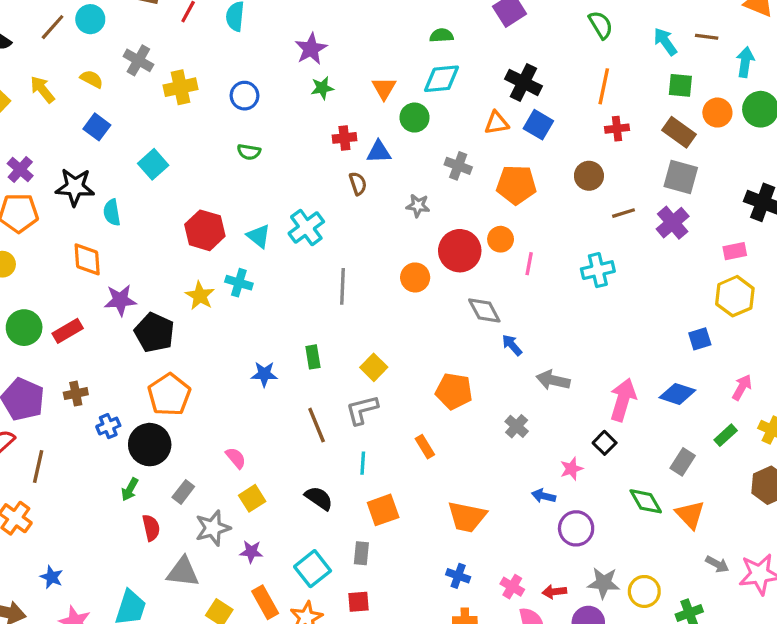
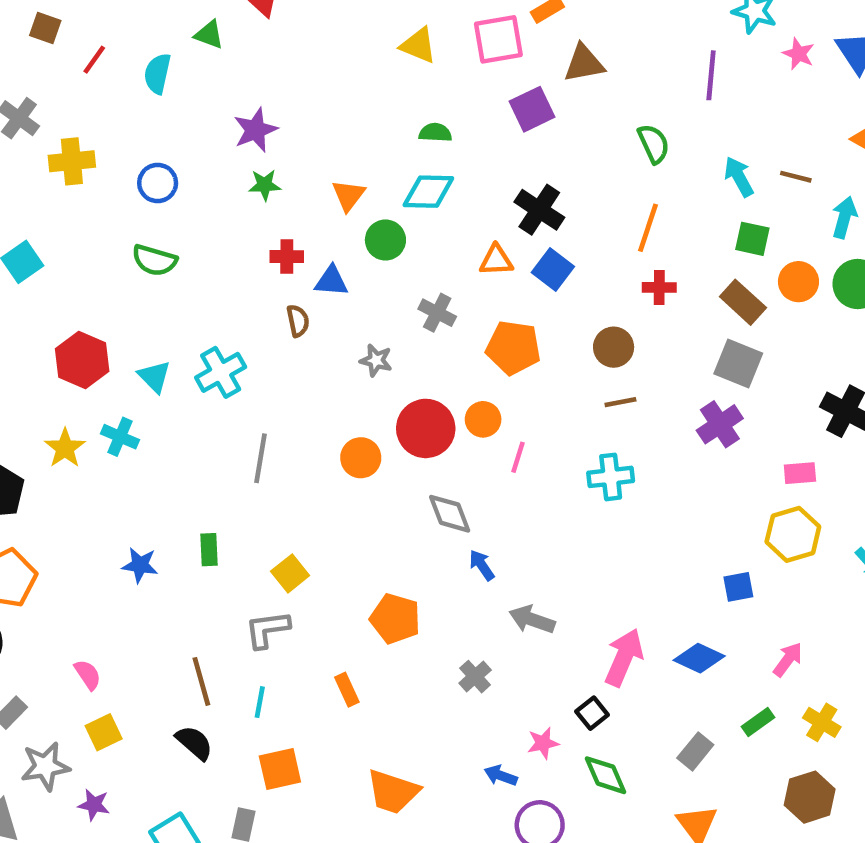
green semicircle: (249, 152) -> (154, 260), size x1.4
brown line: (624, 213) -> (620, 402), moved
brown line: (317, 425) -> (201, 681), moved
green diamond: (646, 501) -> (605, 775), moved

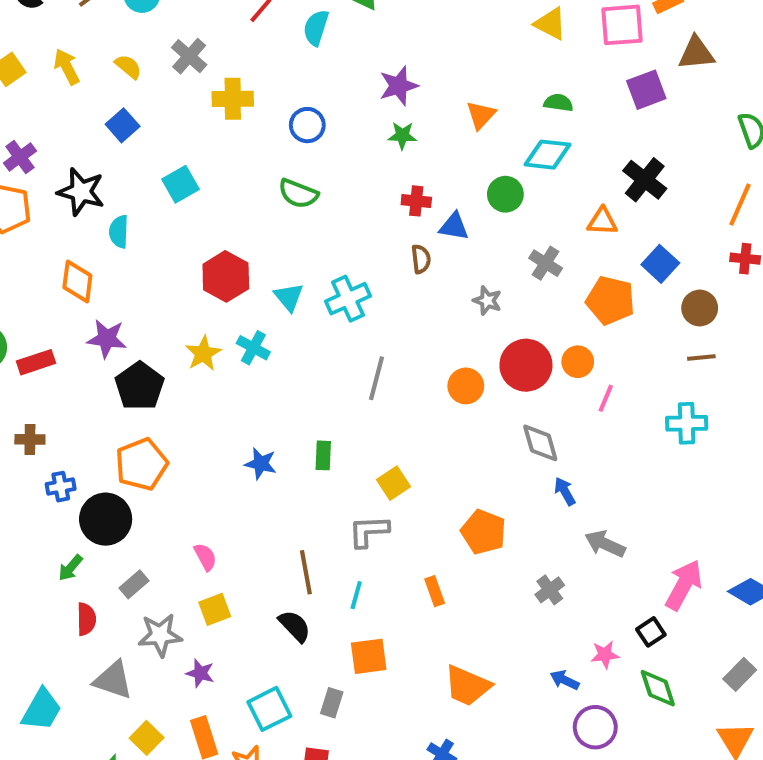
orange triangle: (349, 195) -> (481, 115), moved
blue square: (553, 269) -> (660, 264), moved

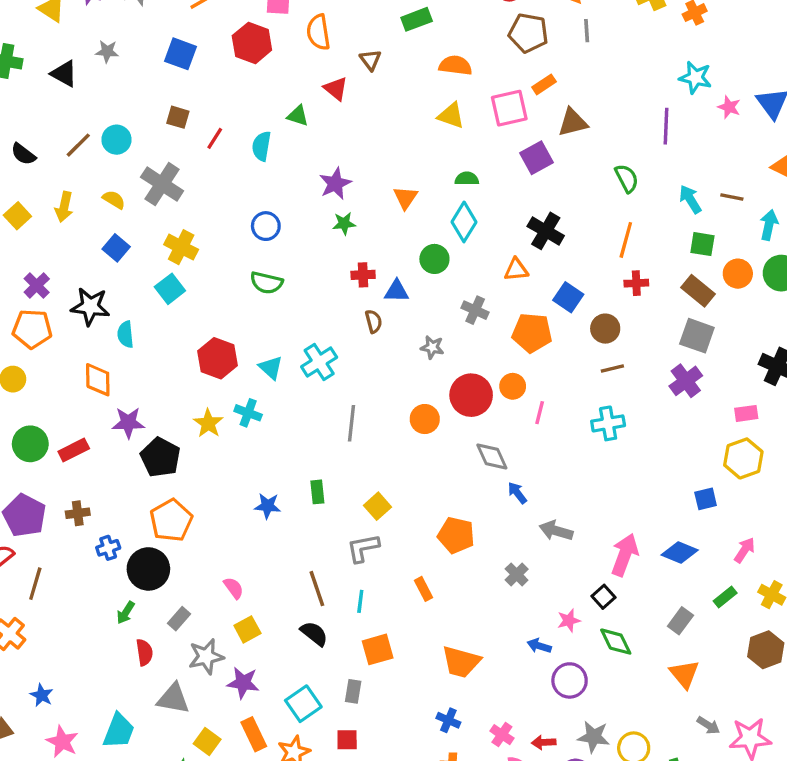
gray cross: (189, 56) -> (162, 184), size x1.4
yellow arrow: (67, 67) -> (64, 207), turned -132
yellow cross: (233, 99) -> (181, 247), moved, turned 36
cyan diamond: (548, 155) -> (464, 222), turned -57
purple star: (200, 673) -> (243, 683), size x1.4

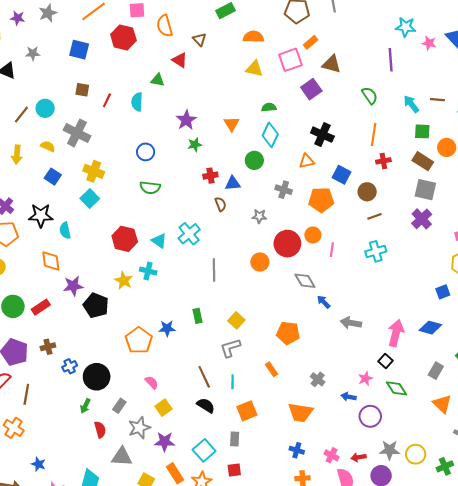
brown triangle: (573, 122) -> (332, 64), turned 36
orange pentagon: (171, 520) -> (139, 340), moved
gray cross: (517, 574) -> (318, 379), moved

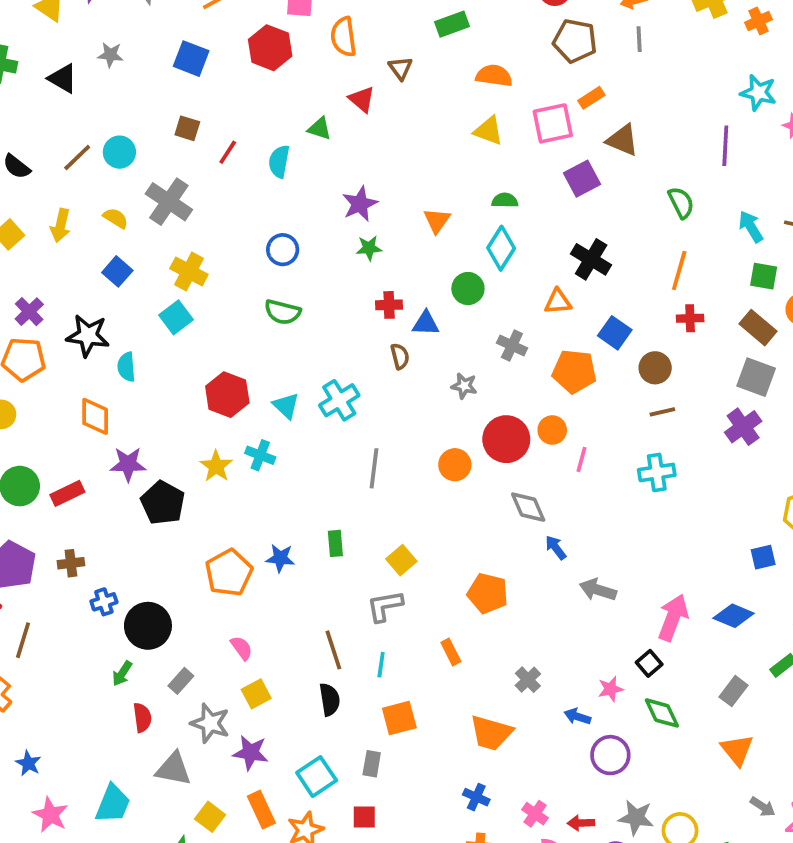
black semicircle: (206, 405) -> (330, 700), turned 42
gray star: (139, 428) -> (210, 723), turned 30

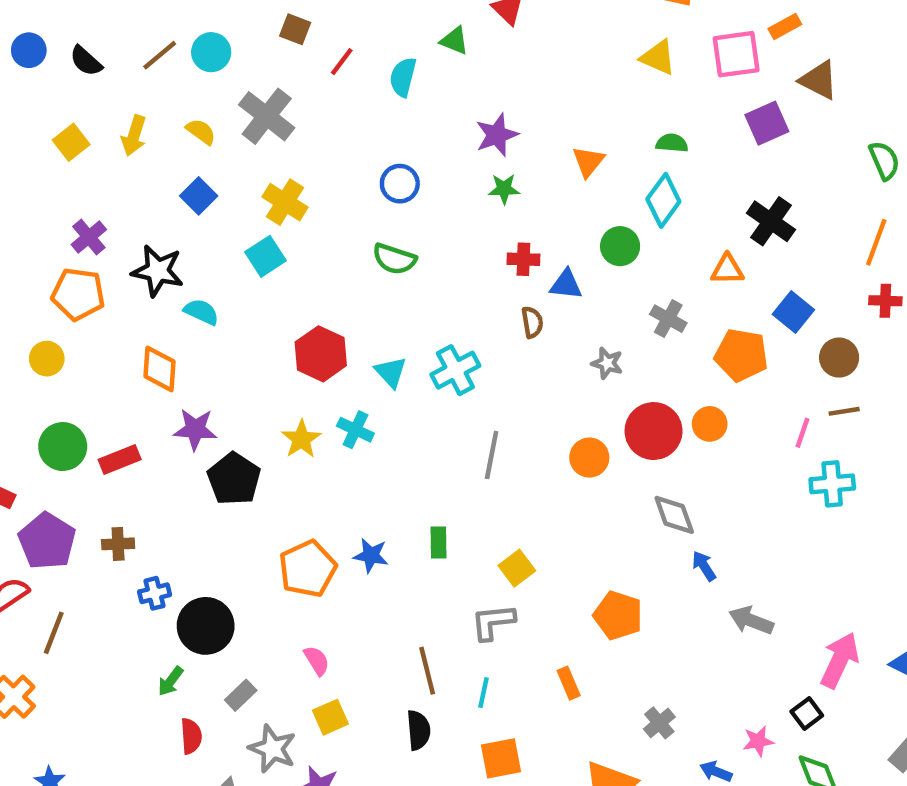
cyan semicircle: (126, 367) -> (201, 312), turned 116
pink line: (582, 459) -> (802, 433), moved

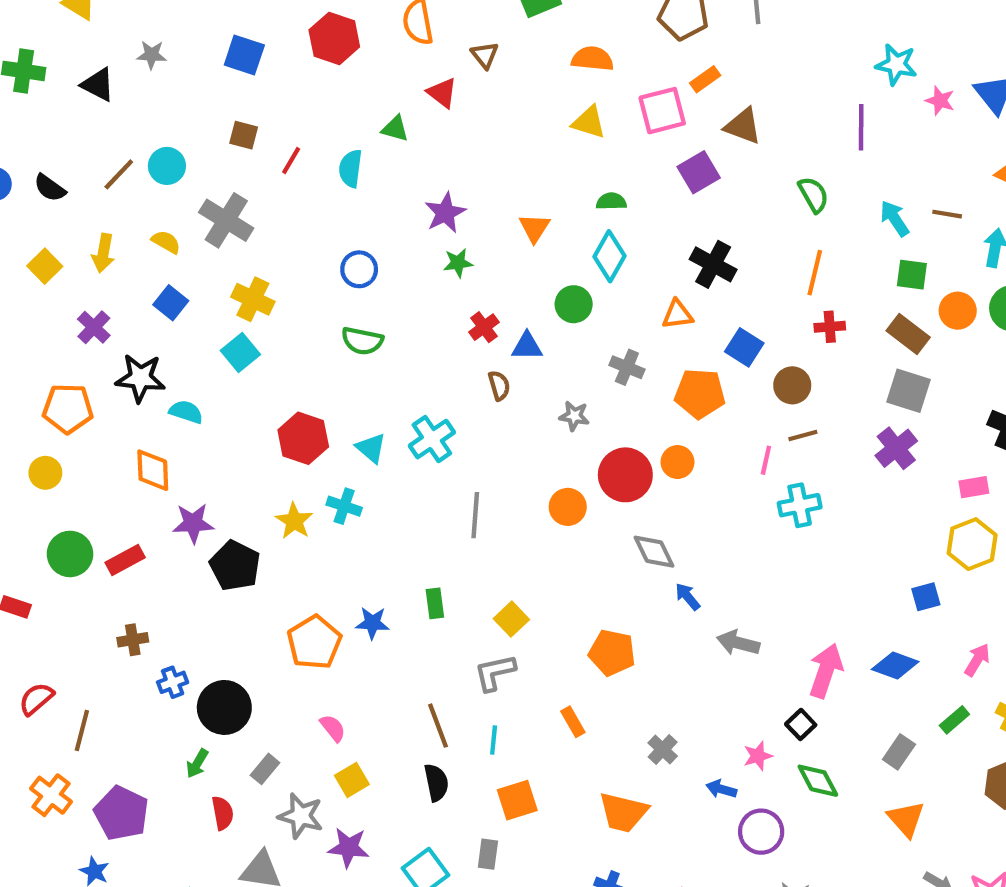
purple cross: (89, 237) -> (94, 327), moved
red cross: (523, 259) -> (484, 327), turned -32
purple pentagon: (47, 541) -> (121, 813), moved

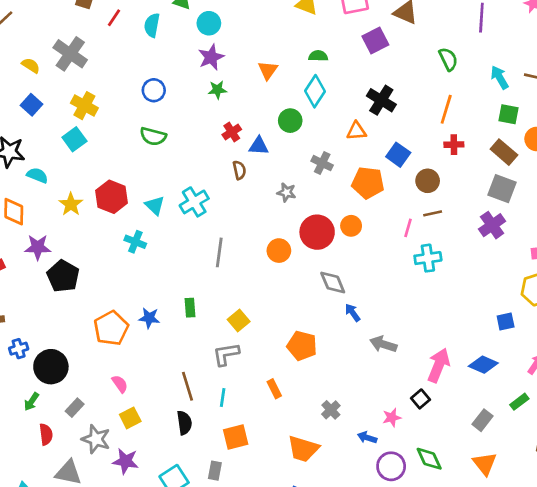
cyan circle: (167, 166) -> (209, 23), moved
yellow star: (294, 521) -> (71, 204), moved
green diamond: (818, 781) -> (429, 459), moved

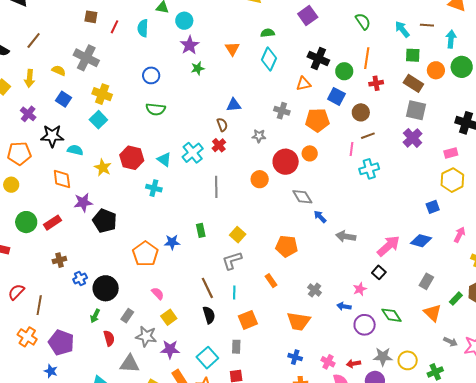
green circle: (290, 121) -> (344, 71), moved
red cross: (232, 132) -> (219, 145), moved
pink arrow: (439, 365) -> (388, 246), turned 35
green rectangle: (519, 402) -> (456, 299), moved

